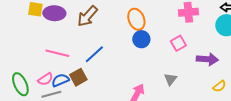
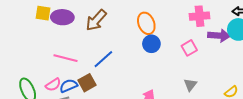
purple arrow: (207, 59) -> (219, 36), moved
gray triangle: (170, 79) -> (190, 85), moved

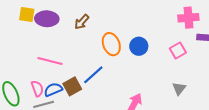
brown arrow: (96, 20) -> (82, 22), size x0.7
orange ellipse: (146, 23) -> (111, 44), moved
blue line: (103, 59) -> (93, 75), moved
pink semicircle: (53, 85) -> (37, 89), turned -77

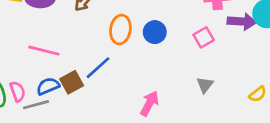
orange ellipse: (111, 44) -> (120, 29), turned 30
pink semicircle: (37, 89) -> (18, 91), moved

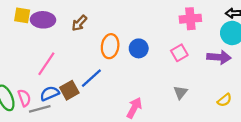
purple arrow: (242, 22) -> (219, 57), moved
pink line: (44, 51) -> (46, 64), turned -70

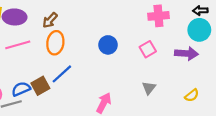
orange ellipse: (110, 46) -> (55, 43), moved
pink line: (46, 64) -> (18, 45), moved, turned 40

